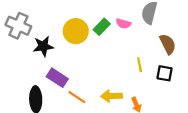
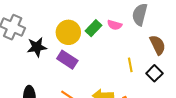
black square: (164, 73) -> (154, 73), turned 35
purple rectangle: (57, 78) -> (67, 60), moved

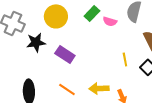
green rectangle: (94, 28) -> (92, 13), moved
yellow circle: (68, 32) -> (56, 16), moved

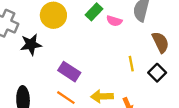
purple rectangle: (65, 54) -> (69, 72), moved

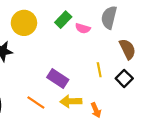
purple rectangle: (69, 72) -> (58, 78), moved

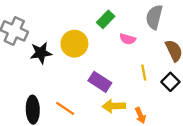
yellow circle: (24, 23) -> (74, 44), moved
pink semicircle: (83, 28) -> (128, 39), moved
orange line: (36, 102) -> (65, 108), moved

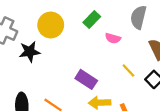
yellow circle: (74, 44) -> (51, 25), moved
yellow line: (144, 73) -> (128, 71), turned -32

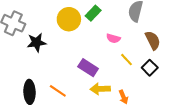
yellow circle: (51, 25) -> (69, 19), moved
pink semicircle: (113, 38) -> (113, 38), moved

